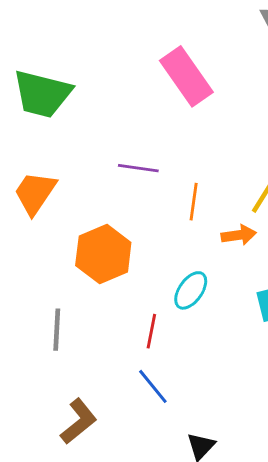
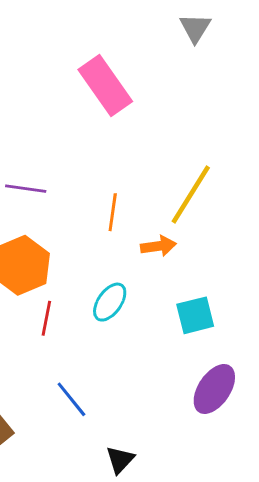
purple line: (138, 168) -> (26, 189), moved
red line: (151, 331) -> (46, 318), moved

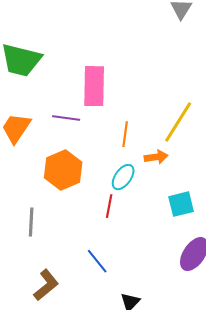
pink rectangle: (105, 85) -> (94, 86), moved, turned 36
cyan ellipse: (110, 302) -> (123, 177), moved
red line: (46, 318) -> (109, 206), moved

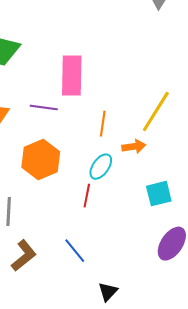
brown L-shape: (46, 285) -> (24, 256), moved

